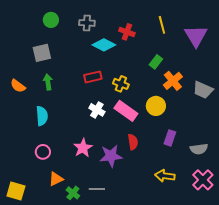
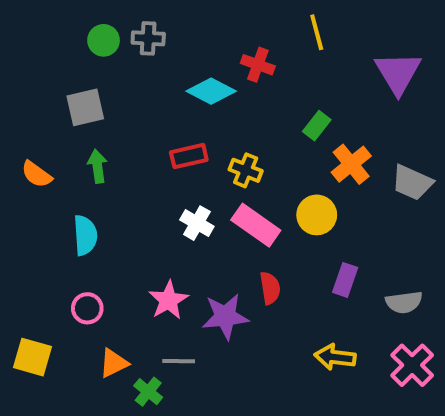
gray cross: (87, 23) -> (148, 38), moved
yellow line: (162, 25) -> (317, 32), moved
gray line: (97, 189) -> (179, 361), moved
yellow square: (16, 191) -> (32, 357), moved

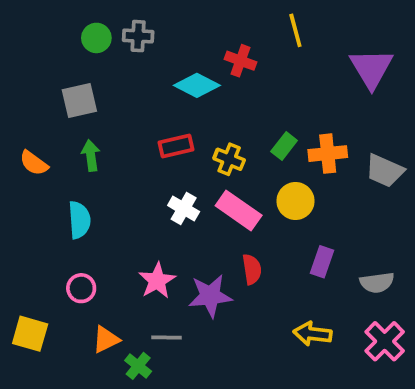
green rectangle: (317, 126) -> (284, 146), moved
orange cross: (351, 164) -> (328, 154), turned 33

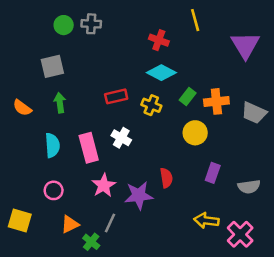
cyan diamond: (197, 85) -> (161, 73), moved
pink rectangle: (239, 210) -> (89, 148), moved, turned 40
gray line: (167, 338) -> (110, 223), turned -66
pink cross: (385, 341) -> (240, 234), moved

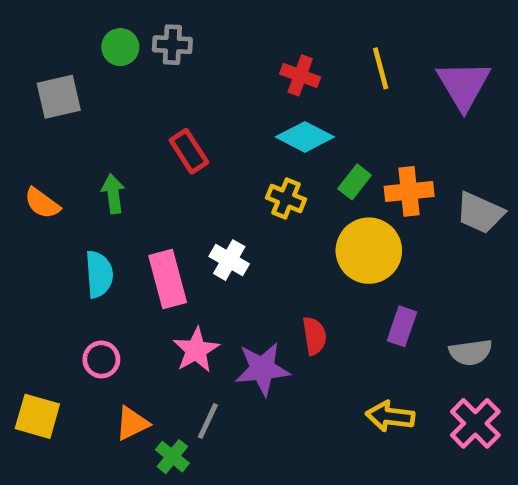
yellow line: (195, 20) -> (381, 68), moved
gray square: (52, 66) -> (59, 97), moved
red rectangle: (116, 96) -> (189, 151), moved, turned 70
yellow circle: (195, 133) -> (369, 251), size x1.4
pink cross: (240, 234) -> (475, 423), moved

